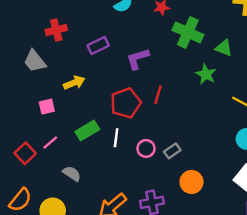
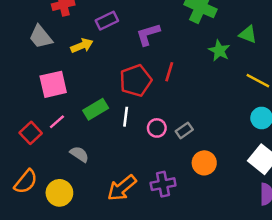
green triangle: (224, 48) -> (248, 34), moved
yellow arrow: (74, 83) -> (82, 46), moved
pink square: (47, 107) -> (53, 84), size x1.6

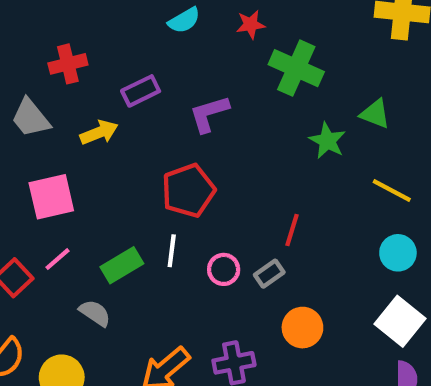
red line: (169, 72) -> (292, 230), moved
green rectangle: (96, 109) -> (122, 265), moved

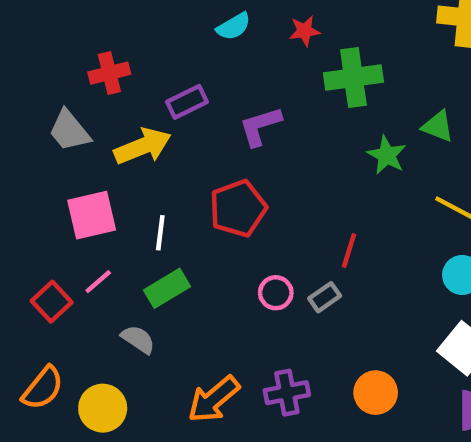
green cross: (296, 68) -> (353, 77), turned -32
yellow arrow: (99, 132) -> (143, 146), size x1.4
white line: (172, 251) -> (160, 233), moved
orange circle: (302, 328) -> (376, 393), moved

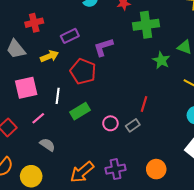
yellow arrow: (143, 146) -> (49, 56), size x0.7
red pentagon: (238, 208) -> (83, 71), moved, turned -30
pink line: (98, 282) -> (38, 118), moved
green rectangle: (167, 288) -> (80, 111), moved

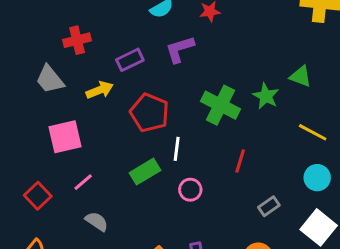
green cross: (146, 25) -> (221, 105), moved, turned 35
purple L-shape: (103, 47) -> (180, 49), moved
white line: (58, 96) -> (177, 149), moved
gray rectangle: (133, 125) -> (269, 206), moved

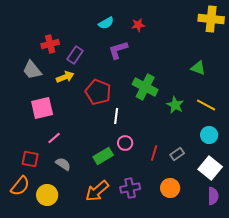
purple rectangle: (130, 60) -> (75, 55), moved, turned -30
green star: (266, 96) -> (175, 105), moved
red line: (240, 161) -> (154, 153), moved
green rectangle: (145, 172) -> (103, 156), moved
red square: (38, 196) -> (30, 159), moved, turned -36

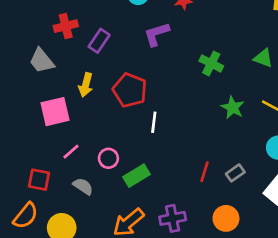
yellow arrow: (65, 77) -> (86, 85), moved, turned 126
green cross: (145, 87) -> (211, 63), moved, size x0.7
pink circle: (125, 143) -> (108, 158), moved

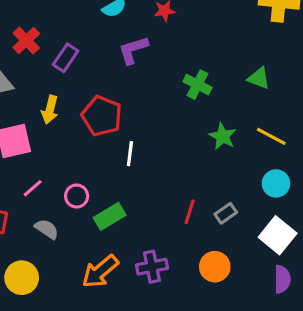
red cross: (66, 26) -> (26, 41), turned -30

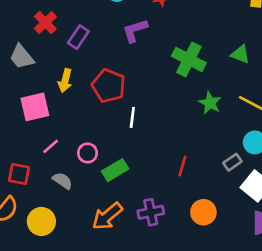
green cross: (197, 85) -> (189, 59), size x1.4
gray rectangle: (226, 213) -> (232, 162), moved

